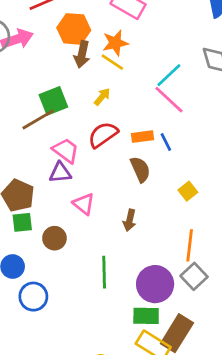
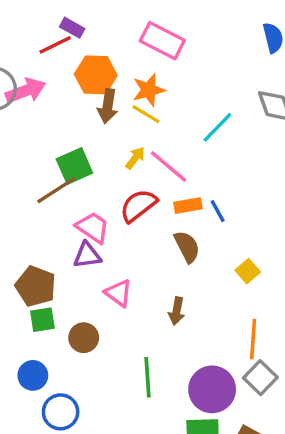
pink line: (169, 100) -> (169, 167), moved

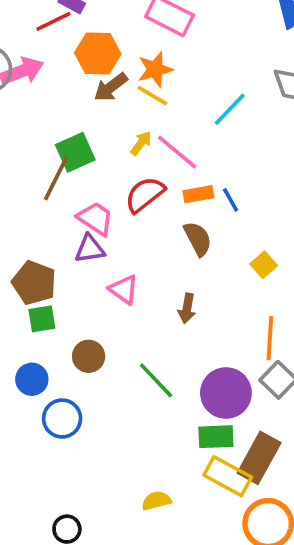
brown arrow: (108, 106) -> (111, 87), turned 44
brown line: (56, 190) -> (56, 178), turned -30
brown circle: (84, 338) -> (89, 356), moved
green line: (148, 377) -> (156, 380), turned -39

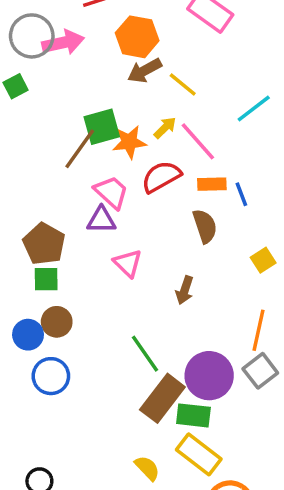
orange star: (155, 69) -> (129, 142), moved
brown circle: (89, 356) -> (57, 322), moved
brown rectangle: (259, 458) -> (162, 398), moved
yellow semicircle: (156, 501) -> (147, 468), moved, turned 52

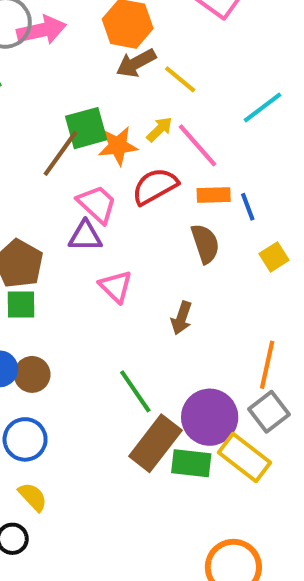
yellow square: (263, 260) -> (274, 257), moved
brown circle: (57, 322) -> (32, 374), moved
blue circle: (51, 376) -> (25, 439), moved
yellow rectangle: (199, 454) -> (245, 458), moved
yellow semicircle: (147, 468) -> (33, 497), moved

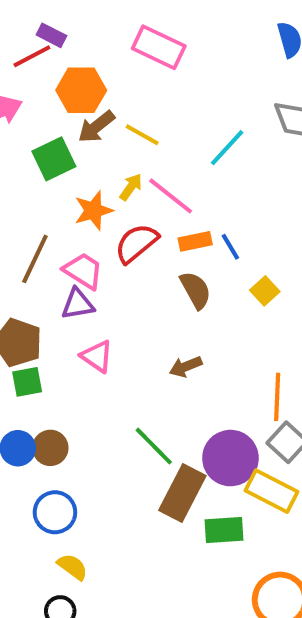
green square: (86, 128) -> (54, 159), moved
brown line: (60, 153) -> (35, 259), moved
pink triangle: (116, 286) -> (97, 356), moved
brown arrow: (182, 318) -> (186, 367), turned 60
green rectangle: (191, 463) -> (224, 530), moved

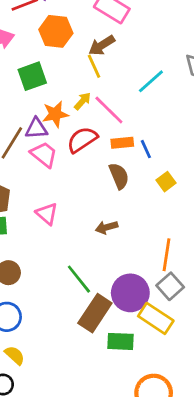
brown arrow: (96, 127) -> (102, 45), moved
yellow line: (142, 135) -> (94, 66), turned 30
purple triangle: (78, 304) -> (36, 128), moved

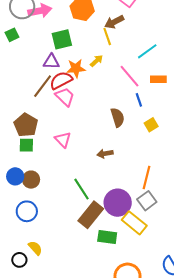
pink line: (109, 110) -> (129, 76), moved
purple triangle: (36, 128) -> (51, 62), moved
red semicircle: (82, 140) -> (61, 80), moved
orange rectangle: (122, 143) -> (158, 79), moved
yellow semicircle: (15, 355) -> (35, 248), moved

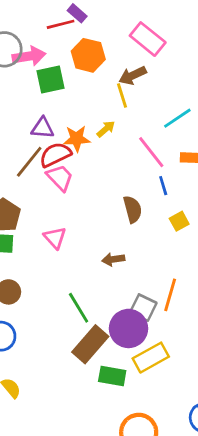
green square: (62, 39) -> (50, 80), moved
gray square: (147, 201) -> (143, 308), moved, turned -30
yellow rectangle: (134, 223) -> (151, 358), turned -70

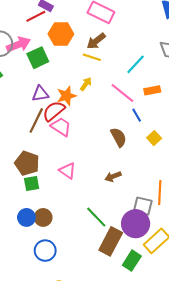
yellow line: (122, 95) -> (92, 57), turned -42
green rectangle: (112, 376) -> (132, 261), turned -54

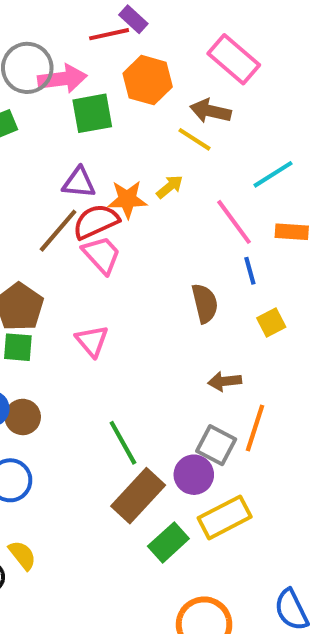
brown arrow: (96, 41) -> (210, 111), turned 36
brown arrow: (113, 176) -> (225, 381), moved
purple circle: (136, 224) -> (194, 475), size x0.7

